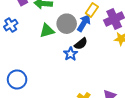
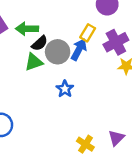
black semicircle: (81, 44) -> (40, 43), moved

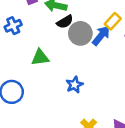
green triangle: (34, 62) -> (40, 58), moved
blue star: (65, 89) -> (75, 85), moved

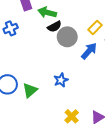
blue arrow: (101, 36) -> (89, 51), moved
green triangle: (40, 58) -> (30, 90), moved, turned -35

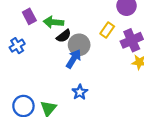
blue arrow: (89, 51) -> (74, 59), moved

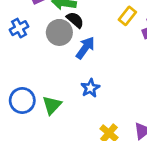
black semicircle: (64, 36) -> (75, 20), turned -104
gray circle: (79, 45) -> (59, 32), moved

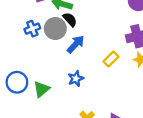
yellow rectangle: (127, 16) -> (111, 59), moved
blue cross: (19, 28) -> (32, 29), moved

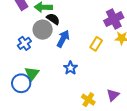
blue cross: (32, 29) -> (24, 43), moved
green triangle: (42, 89) -> (32, 74), moved

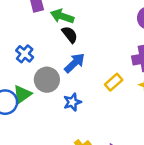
gray circle: (43, 30) -> (47, 80), moved
blue cross: (24, 43) -> (25, 54), turned -32

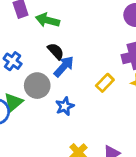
black semicircle: (70, 35) -> (56, 51), moved

